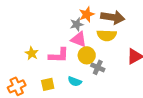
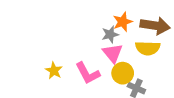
pink triangle: (79, 39) -> (113, 53), turned 30
pink L-shape: (59, 55) -> (88, 73), turned 60

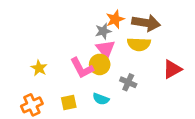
yellow star: (54, 71) -> (39, 68), moved
yellow circle: (123, 73) -> (100, 64), moved

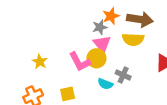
cyan semicircle: (101, 99) -> (105, 84), moved

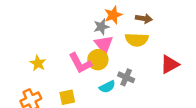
brown arrow: (140, 19) -> (144, 19), size x0.6
cyan semicircle: (105, 84) -> (107, 87), turned -48

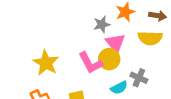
gray star: (101, 27) -> (102, 24), moved
yellow star: (38, 63) -> (46, 63), size x1.5

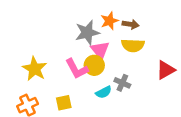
brown arrow: (158, 16) -> (131, 24), moved
gray star: (102, 24) -> (87, 33), size x1.5

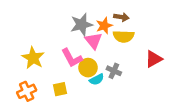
orange star: (109, 21) -> (104, 26), moved
yellow circle: (94, 65) -> (88, 68), moved

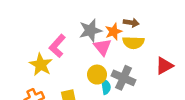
pink L-shape: (72, 58) -> (57, 46), moved, turned 70
gray cross: (114, 71) -> (123, 78), size x1.5
cyan semicircle: (97, 79) -> (106, 87), turned -72

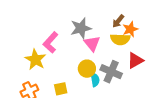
brown arrow: (131, 23) -> (118, 21), turned 120
orange star: (114, 32) -> (130, 29), moved
red triangle: (164, 66) -> (135, 61), moved

